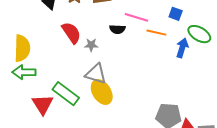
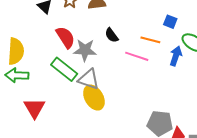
pink line: (136, 17) -> (137, 56), moved
black semicircle: (117, 29) -> (112, 35), turned 49
gray star: (91, 45) -> (85, 50), size x1.6
green rectangle: (66, 94) -> (64, 69), moved

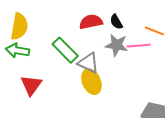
red semicircle: (65, 37) -> (91, 22), moved, turned -75
gray star: (85, 50) -> (117, 45), moved
pink line: (137, 56) -> (139, 46), turned -30

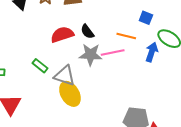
green rectangle: (65, 50) -> (40, 66), size x0.6

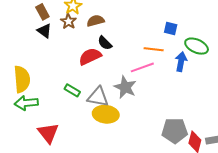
black semicircle: (87, 31) -> (105, 43), moved
gray star: (91, 55) -> (125, 87), moved, turned 30
yellow ellipse: (70, 94) -> (106, 114), turned -45

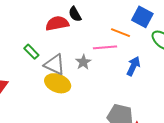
blue square: (171, 28) -> (142, 17), size x1.5
blue arrow: (181, 62) -> (133, 66), moved
gray star: (125, 87) -> (83, 62), size x0.7

